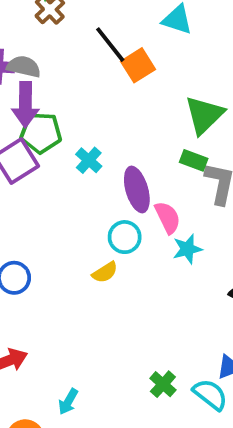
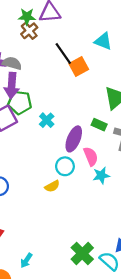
green rectangle: (194, 160) -> (99, 125), moved
purple ellipse: (137, 190) -> (74, 139), turned 35
green cross: (163, 384) -> (82, 253), size x1.5

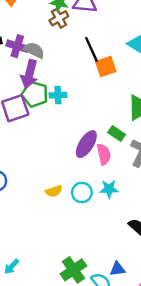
cyan cross: (47, 120) -> (58, 95), moved, turned 32
pink semicircle: (91, 156) -> (104, 154), moved
cyan circle: (65, 166) -> (82, 193), moved

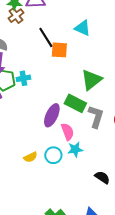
orange square: (106, 67) -> (59, 50), turned 30
green rectangle: (117, 133) -> (75, 103), size x1.5
pink semicircle: (104, 154) -> (67, 132), moved

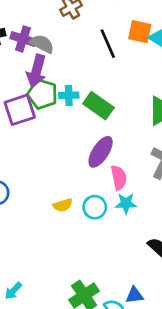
orange square: (59, 50) -> (140, 32), moved
green rectangle: (75, 103) -> (98, 106), moved

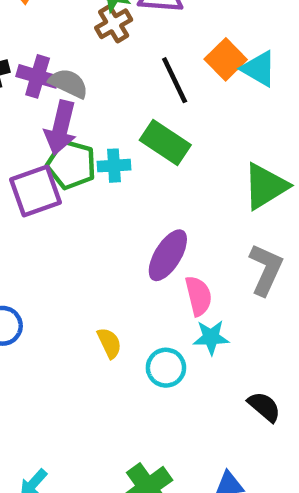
orange square: (140, 32) -> (226, 59), turned 35
green rectangle: (98, 106) -> (165, 143), moved
yellow semicircle: (63, 205) -> (109, 343), turned -96
cyan circle: (95, 207) -> (166, 368), moved

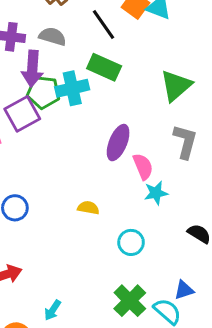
gray semicircle: (69, 83) -> (53, 36), moved
cyan cross: (114, 166) -> (72, 88), size x1.5
yellow semicircle: (109, 343) -> (88, 208), turned -45
cyan circle: (166, 368) -> (131, 242), moved

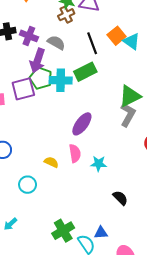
green rectangle: (104, 67) -> (85, 72), turned -65
gray L-shape: (185, 142) -> (128, 115), moved
pink semicircle: (143, 166) -> (75, 153), moved
cyan circle: (131, 242) -> (28, 185), moved

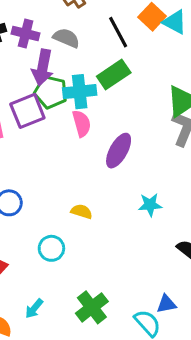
pink semicircle: (75, 153) -> (82, 123), moved
green cross: (63, 231) -> (92, 307), moved

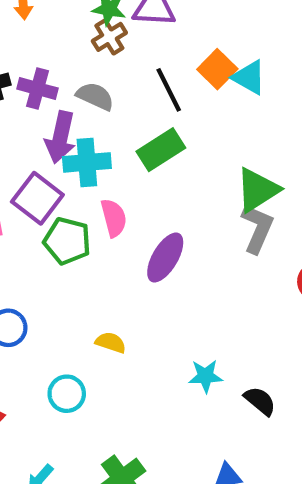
green pentagon: (51, 92) -> (67, 241), moved
cyan cross: (80, 92) -> (87, 162), moved
purple square: (27, 111) -> (37, 198), turned -32
cyan star: (150, 205) -> (205, 376), moved

